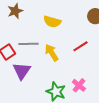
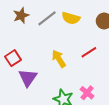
yellow semicircle: (52, 22) -> (71, 18), moved
gray line: (28, 44) -> (47, 18), moved, turned -36

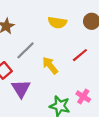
gray line: (47, 18) -> (26, 50), moved

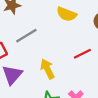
yellow arrow: (50, 65) -> (47, 69), moved

